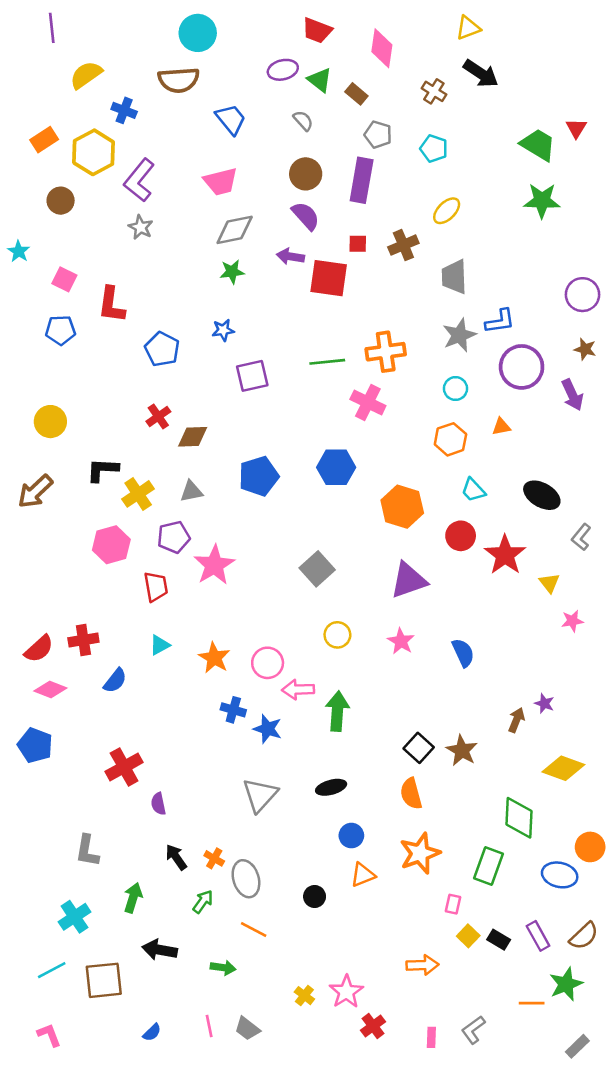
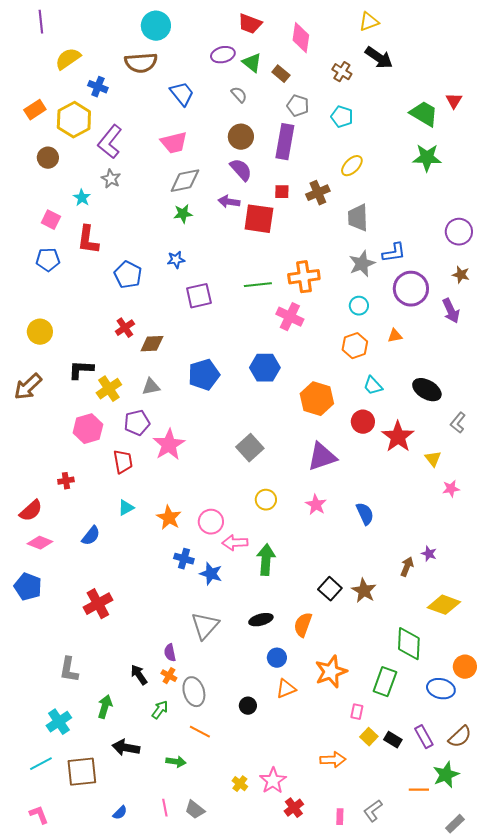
cyan star: (19, 251) -> (82, 198), moved
red cross: (83, 640) -> (66, 481), moved, size x0.7
orange semicircle: (411, 794) -> (303, 625), moved, turned 35
purple semicircle: (158, 804) -> (170, 653), moved

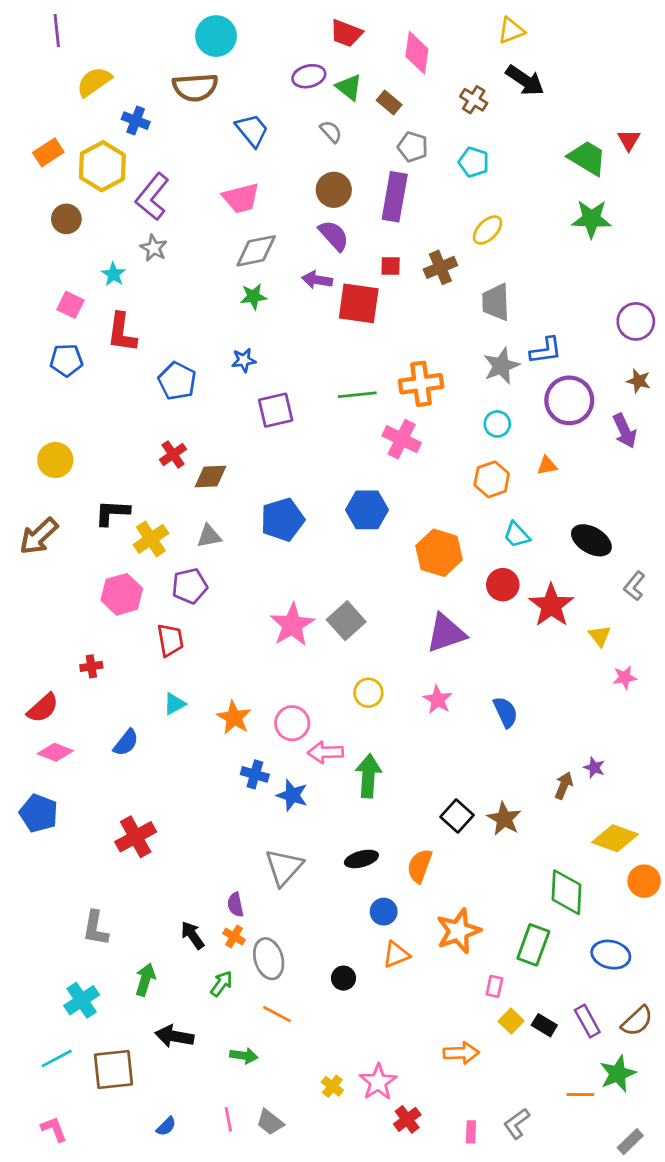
pink star: (169, 445) -> (292, 625), moved
orange circle: (465, 667) -> (644, 881), moved

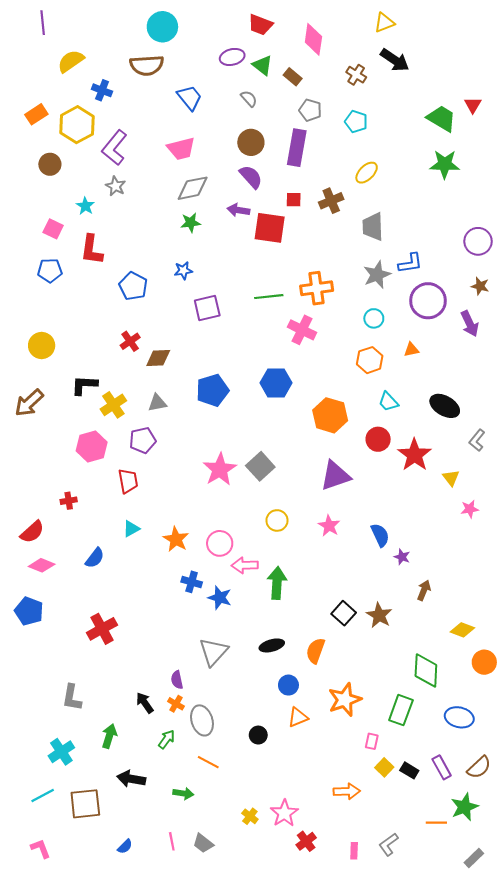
purple star: (594, 768) -> (402, 557), moved
yellow diamond: (615, 838) -> (462, 630), size x0.7

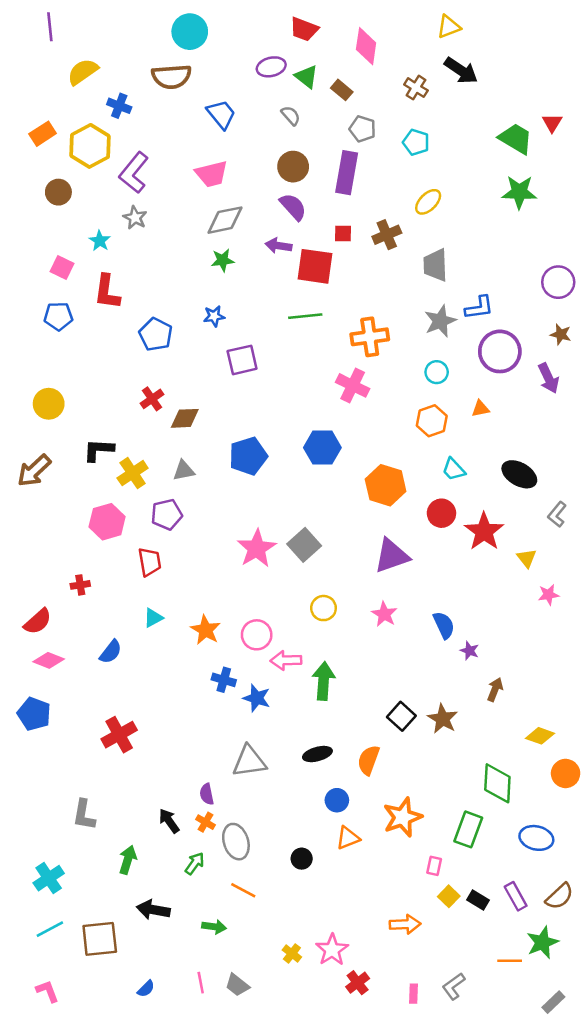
green line: (269, 297) -> (305, 316), moved
gray triangle: (213, 652) -> (249, 761), turned 40
cyan cross: (61, 752) -> (49, 878), moved

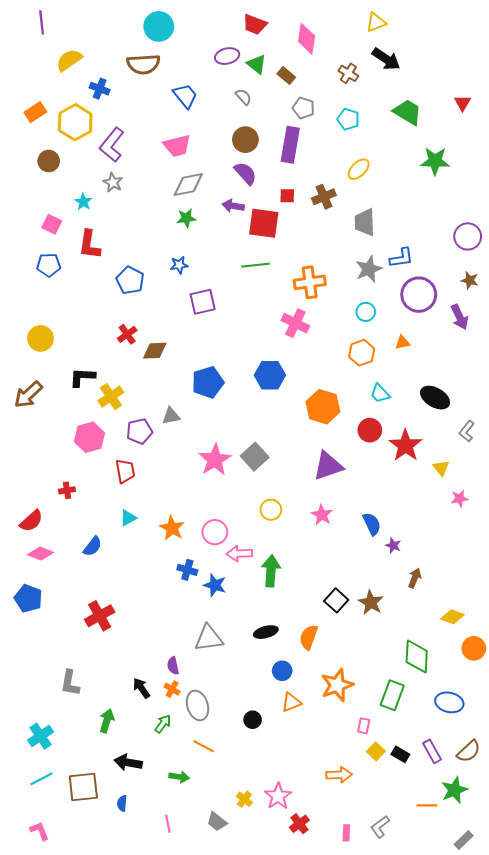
green trapezoid: (516, 139) -> (408, 112), moved
gray triangle: (184, 471) -> (171, 416), moved
gray trapezoid: (237, 985) -> (217, 822), moved
blue semicircle: (146, 989) -> (122, 803), moved, turned 140

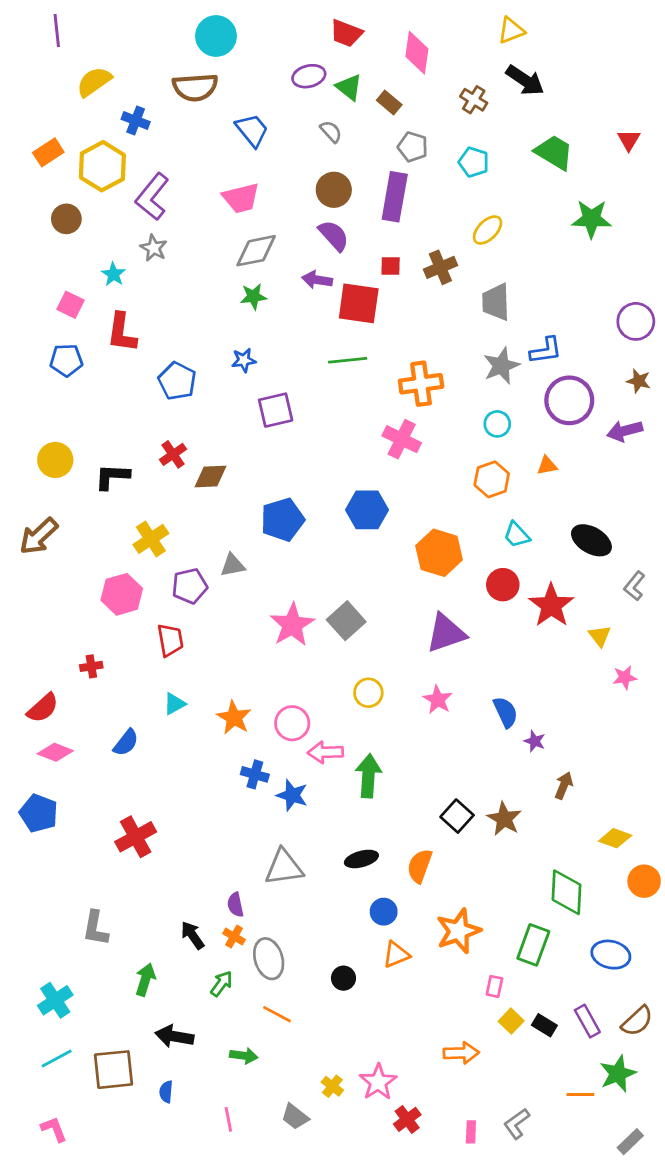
purple arrow: (460, 317) -> (625, 431), turned 100
black L-shape: (82, 377) -> (112, 477), moved

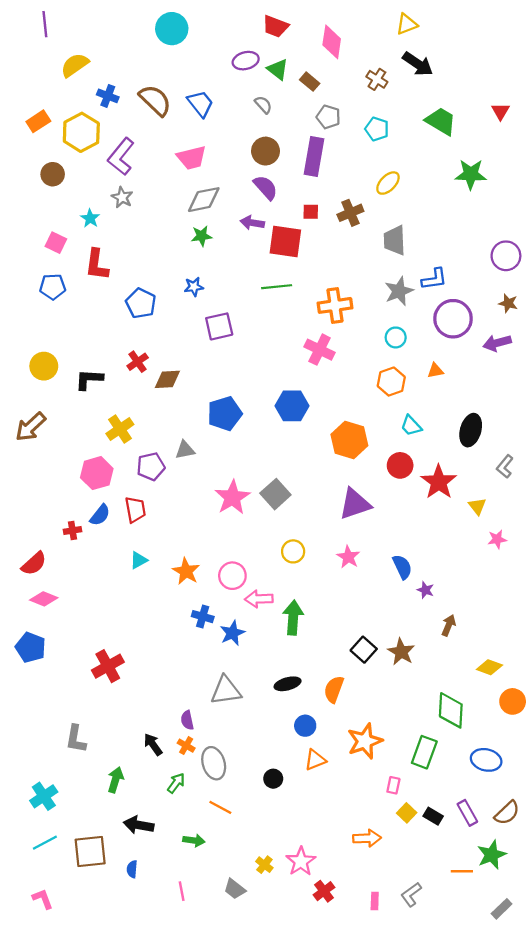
brown semicircle: (195, 87) -> (155, 100), moved, turned -132
black ellipse: (591, 540) -> (471, 430), turned 76
blue semicircle: (126, 743) -> (100, 515), moved
blue star: (292, 795) -> (232, 633), turned 30

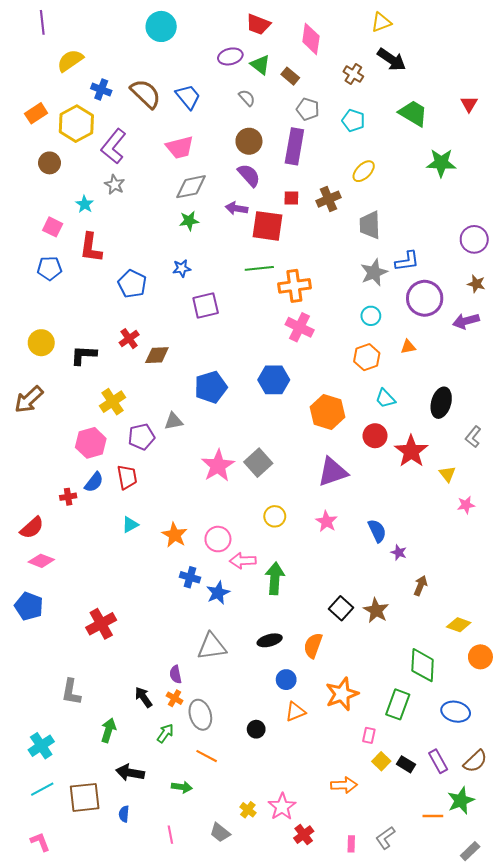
orange cross: (335, 305) -> (294, 286), moved

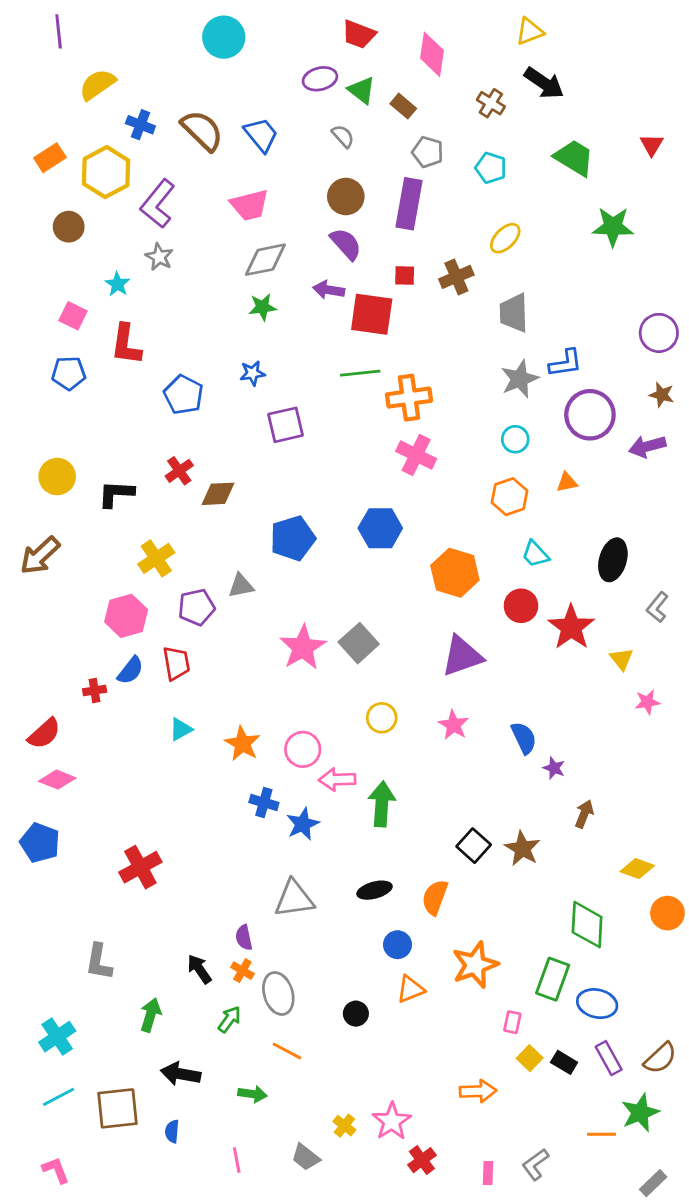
blue ellipse: (456, 712) -> (597, 1004), moved

